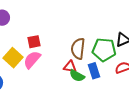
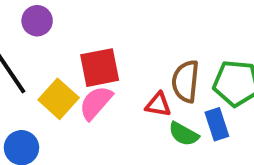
red square: (34, 42) -> (100, 68), size x1.5
red triangle: (70, 67) -> (158, 105), moved

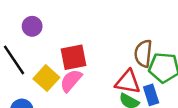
brown semicircle: (186, 81) -> (143, 53), moved
red triangle: (158, 105) -> (128, 82), moved, size x1.5

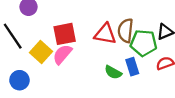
red triangle: (128, 82) -> (105, 34), moved

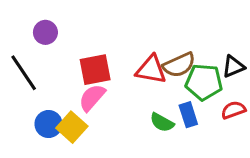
brown semicircle: (126, 31) -> (179, 65), turned -120
yellow square: (41, 52) -> (72, 127), moved
blue circle: (19, 80) -> (49, 124), moved

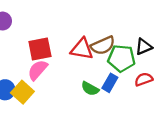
blue rectangle: (188, 115) -> (110, 83), turned 48

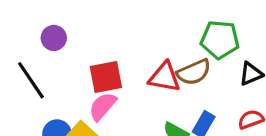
green pentagon: (121, 58) -> (220, 40), moved

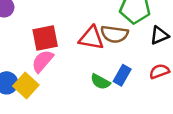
brown semicircle: (194, 72) -> (114, 34), turned 32

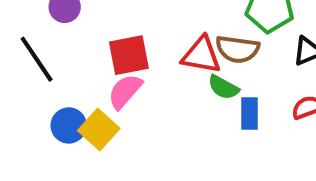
blue rectangle: (122, 75) -> (249, 113), turned -30
green semicircle: (100, 82) -> (223, 87), moved

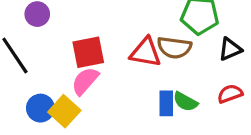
green semicircle: (223, 87) -> (185, 102), moved
blue rectangle: (249, 113) -> (166, 103), moved

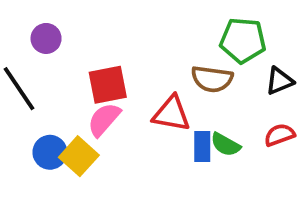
red triangle: (146, 52) -> (171, 114), moved

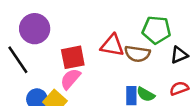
purple circle: (46, 38) -> (35, 29), size x1.6
red triangle: (171, 114) -> (112, 45), moved

